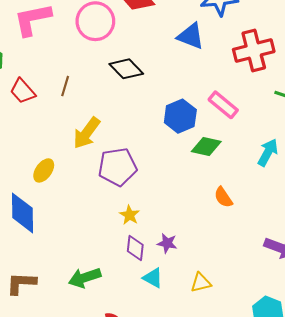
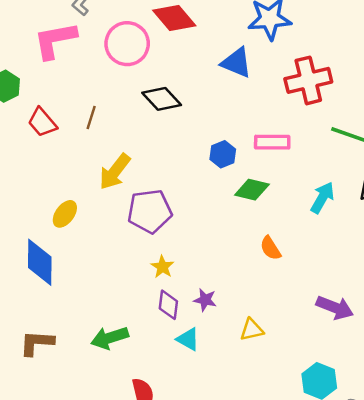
pink rectangle: (223, 105) -> (272, 142), turned -40
blue hexagon: (180, 116) -> (223, 154), size x0.7
yellow triangle: (201, 283) -> (252, 330), moved

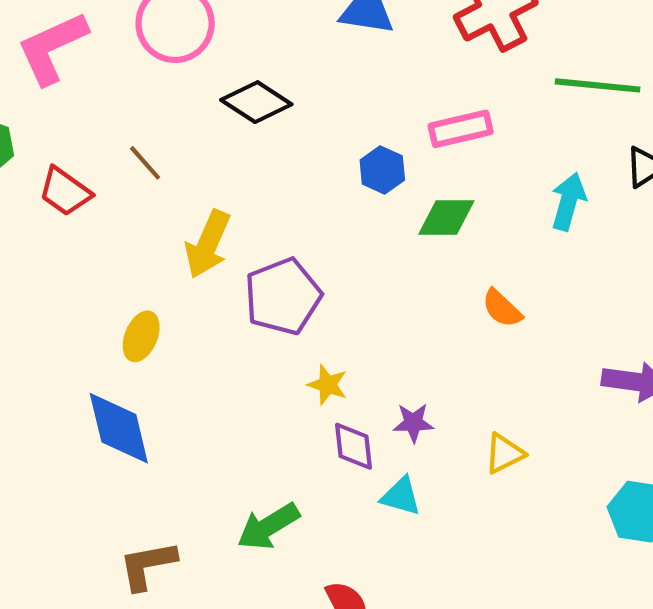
brown line: (91, 117) -> (145, 163), turned -45

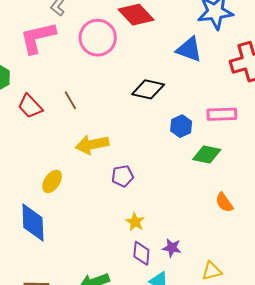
black diamond: (256, 102) -> (148, 89), moved, turned -32
yellow arrow: (208, 244) -> (92, 144), turned 44
purple pentagon: (283, 296) -> (122, 176), size x0.6

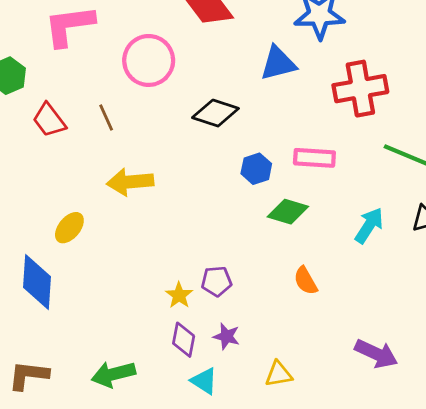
pink circle: (98, 38) -> (149, 60), moved
blue triangle: (189, 49) -> (278, 63), turned -40
purple pentagon: (122, 176) -> (217, 281), moved

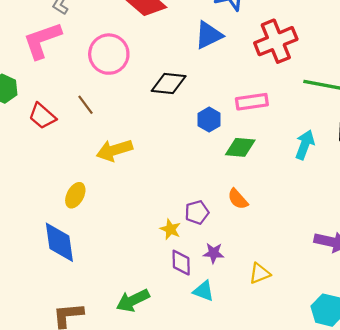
orange semicircle: (306, 281) -> (238, 199), moved

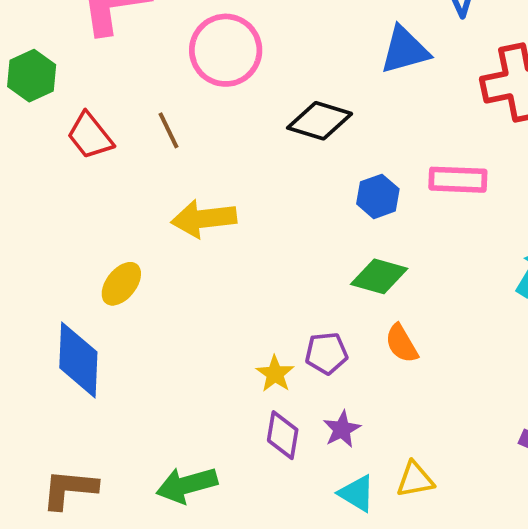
green diamond: (240, 147) -> (379, 276), moved
purple star: (213, 253) -> (342, 429), turned 30
cyan triangle: (204, 291) -> (357, 493), moved

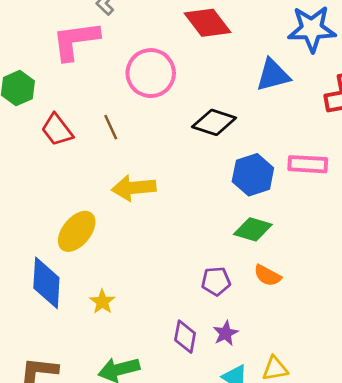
blue hexagon: (378, 196) -> (253, 175), size x1.4
yellow ellipse: (121, 284) -> (77, 231), size x1.4
orange semicircle: (402, 344) -> (267, 275), turned -32
yellow star: (275, 374) -> (102, 302), moved

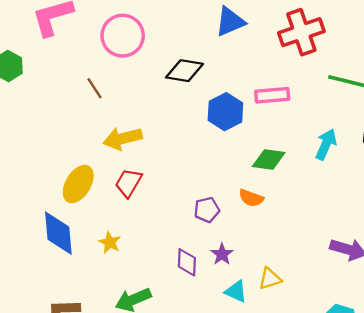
red trapezoid: (57, 130) -> (128, 183), moved, turned 76
green diamond: (253, 229) -> (269, 160), moved

